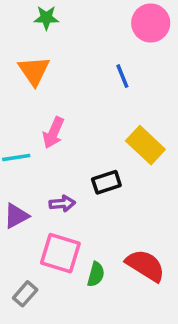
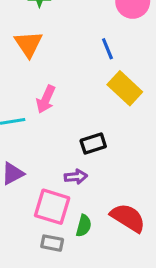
yellow rectangle: (145, 145) -> (125, 88), moved
purple arrow: (62, 204) -> (76, 177), moved
gray rectangle: (25, 294) -> (52, 243), moved, turned 60

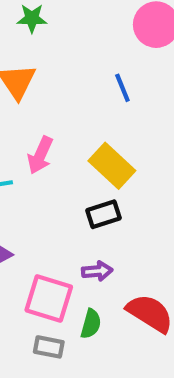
yellow rectangle: (125, 88) -> (112, 166), moved
purple arrow: (76, 177) -> (97, 271), moved

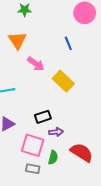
pink arrow: (40, 155) -> (36, 64), moved, turned -78
black rectangle: (103, 214) -> (43, 117), moved

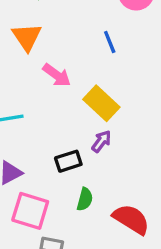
purple arrow: (56, 132) -> (101, 141), moved, turned -48
pink square: (33, 145) -> (30, 211), moved
green semicircle: (53, 158) -> (85, 199), moved

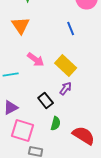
pink arrow: (57, 75) -> (36, 59), moved
black rectangle: (68, 161) -> (46, 100), turned 70

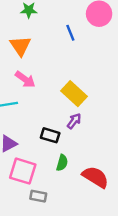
blue line: (71, 28) -> (70, 33), moved
pink arrow: (36, 59) -> (25, 79), moved
black rectangle: (46, 100) -> (50, 135), turned -35

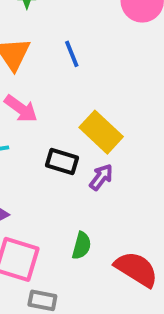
blue line: (70, 33) -> (72, 54), moved
black rectangle: (50, 135) -> (62, 161), moved

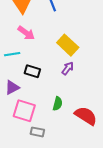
black rectangle: (62, 161) -> (32, 71), moved

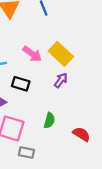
pink arrow: (26, 33) -> (32, 54), moved
red semicircle: (86, 116) -> (81, 134), size x0.7

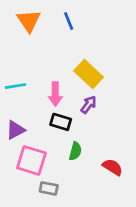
pink arrow: (32, 54) -> (55, 94), moved, turned 54
black rectangle: (21, 84) -> (61, 122), moved

